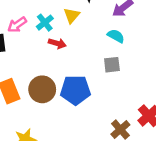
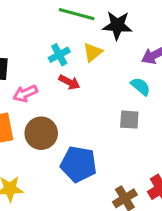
pink arrow: (17, 25) -> (25, 94), moved
blue pentagon: (75, 90) -> (79, 164), moved

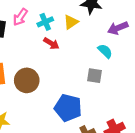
pink arrow: (25, 94) -> (20, 17), moved, turned -36
blue pentagon: (79, 164) -> (68, 108), moved

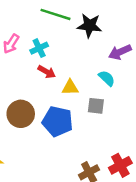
yellow triangle: (71, 22) -> (70, 87), moved, turned 35
blue pentagon: (68, 108) -> (58, 121), moved

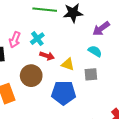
yellow triangle: (70, 87) -> (68, 64), turned 32
brown circle: (21, 114) -> (31, 76), moved

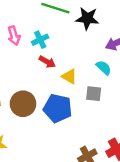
pink arrow: (15, 40) -> (14, 36), turned -49
brown circle: (31, 76) -> (23, 104), moved

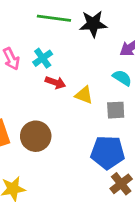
blue pentagon: (58, 108) -> (108, 152), moved

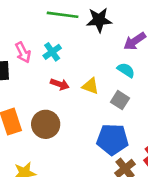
red arrow: (55, 82) -> (60, 84), moved
gray square: (116, 110) -> (120, 100), turned 36

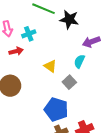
cyan semicircle: (126, 70) -> (79, 61), turned -112
red arrow: (60, 84) -> (16, 51), moved, turned -48

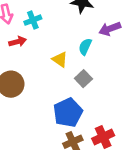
cyan semicircle: (79, 61) -> (85, 47), moved
blue pentagon: (56, 109) -> (68, 113), turned 30

